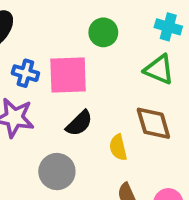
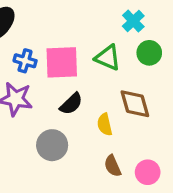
cyan cross: (168, 27) -> (133, 21), moved, turned 30
green circle: (103, 32) -> (149, 53), moved
green triangle: (159, 69) -> (108, 58), moved

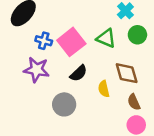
pink square: (62, 62) -> (71, 42), turned -36
brown semicircle: (113, 166) -> (134, 102), moved

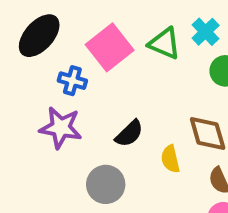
green triangle: (106, 38) -> (164, 43), moved
pink square: (71, 42) -> (110, 47), moved

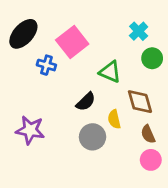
green triangle: (164, 43) -> (110, 72), moved
purple star: (61, 128) -> (30, 130), moved
gray circle: (106, 184) -> (93, 137), moved

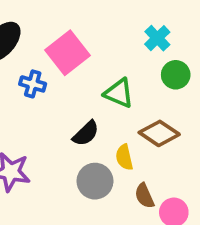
brown diamond: (140, 102) -> (159, 133), turned -40
brown semicircle: (148, 134) -> (144, 196), moved

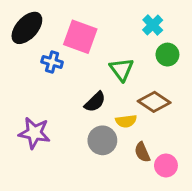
pink square: (67, 53) -> (80, 37), turned -32
green triangle: (119, 93) -> (122, 69), turned 30
yellow semicircle: (124, 157) -> (126, 121), turned -84

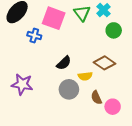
green triangle: (122, 69) -> (82, 13), moved

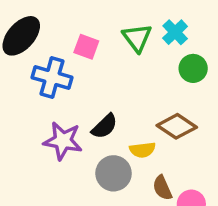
pink square: (54, 18) -> (86, 47), size x0.6
blue cross: (34, 35) -> (52, 77), size x1.5
purple star: (22, 84) -> (63, 141), moved

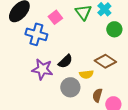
pink square: (86, 47) -> (55, 17), turned 32
brown semicircle: (162, 188) -> (97, 95), turned 40

